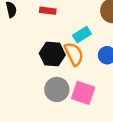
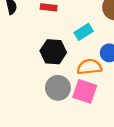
orange semicircle: (74, 54) -> (89, 67), moved, turned -70

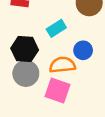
gray circle: (58, 88) -> (26, 73), moved

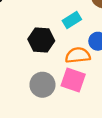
gray circle: (26, 73) -> (42, 85), moved

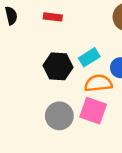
cyan rectangle: (72, 20) -> (89, 57), moved

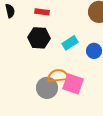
black hexagon: (58, 66) -> (39, 38), moved
orange semicircle: (98, 83) -> (58, 76), moved

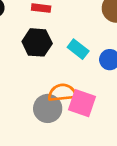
cyan rectangle: (70, 43) -> (78, 49), turned 70

